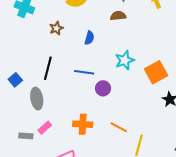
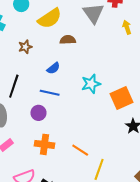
brown semicircle: (118, 16) -> (68, 40), moved
blue semicircle: (89, 38) -> (53, 68), moved, turned 32
purple circle: (103, 88) -> (38, 113), moved

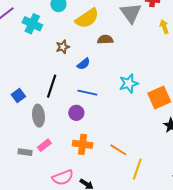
blue semicircle: (53, 68) -> (84, 64), moved

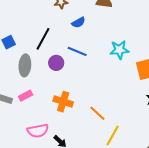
purple circle: (76, 113) -> (56, 63), moved

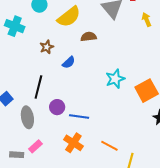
blue line: (77, 51) -> (79, 116), moved
orange cross: (63, 102) -> (73, 143), turned 30

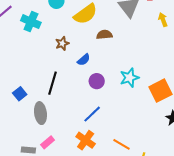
purple circle: (57, 107) -> (97, 81), moved
blue line: (79, 116) -> (92, 114), turned -54

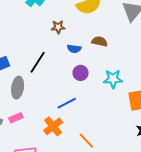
brown semicircle: (104, 35) -> (99, 41), moved
blue semicircle: (84, 60) -> (74, 49), turned 32

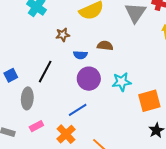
purple circle: (81, 73) -> (89, 79), size x1.5
pink rectangle: (16, 118) -> (36, 126), moved

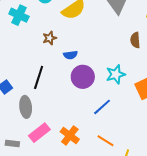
brown semicircle: (105, 46) -> (135, 40), moved, turned -91
blue line: (78, 110) -> (102, 107), moved
pink rectangle: (36, 126) -> (39, 133), size x1.5

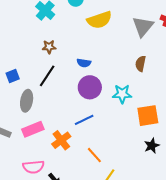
brown star: (50, 38) -> (49, 47), moved
brown semicircle: (135, 40) -> (141, 64), moved
blue line: (102, 107) -> (84, 120), moved

